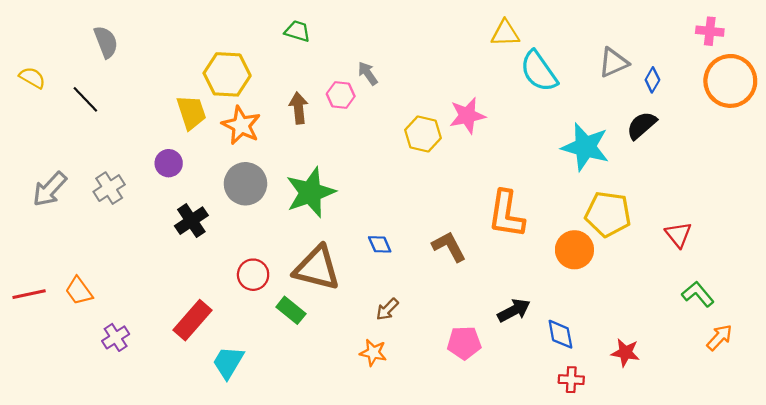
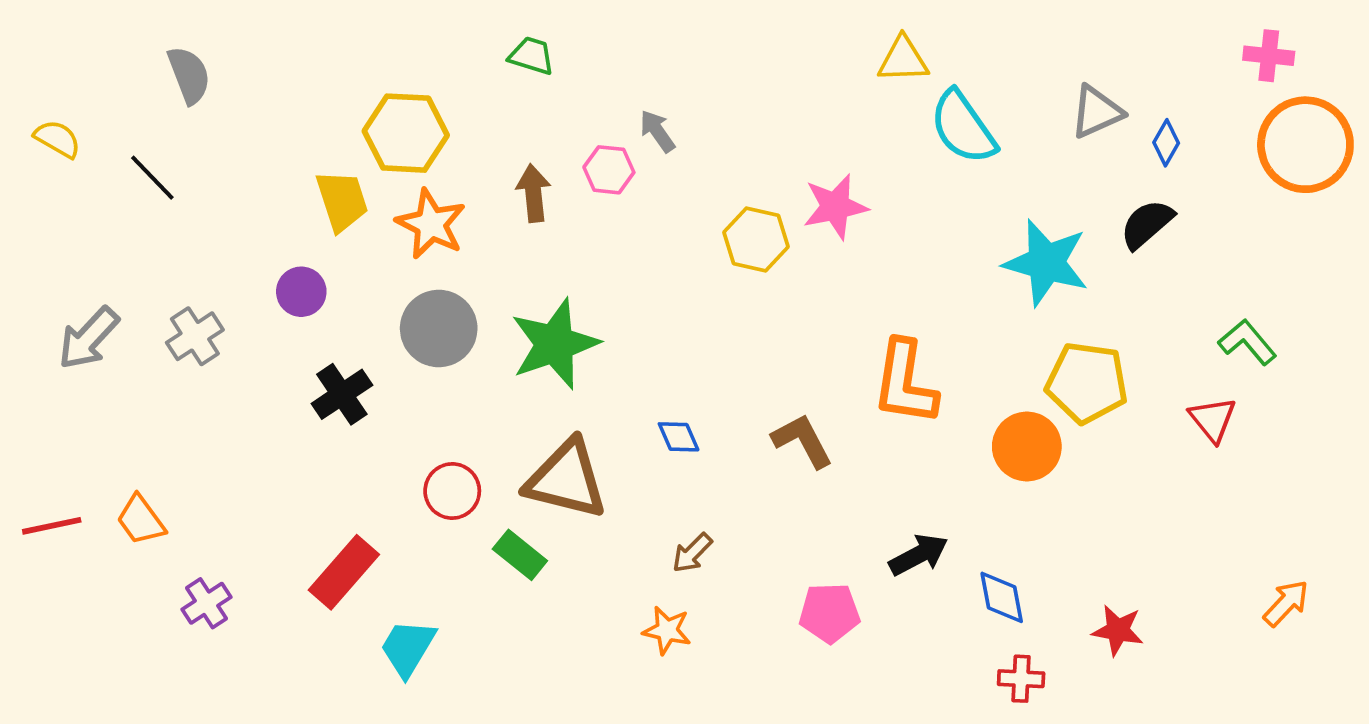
green L-shape: (698, 294) -> (1247, 342), moved

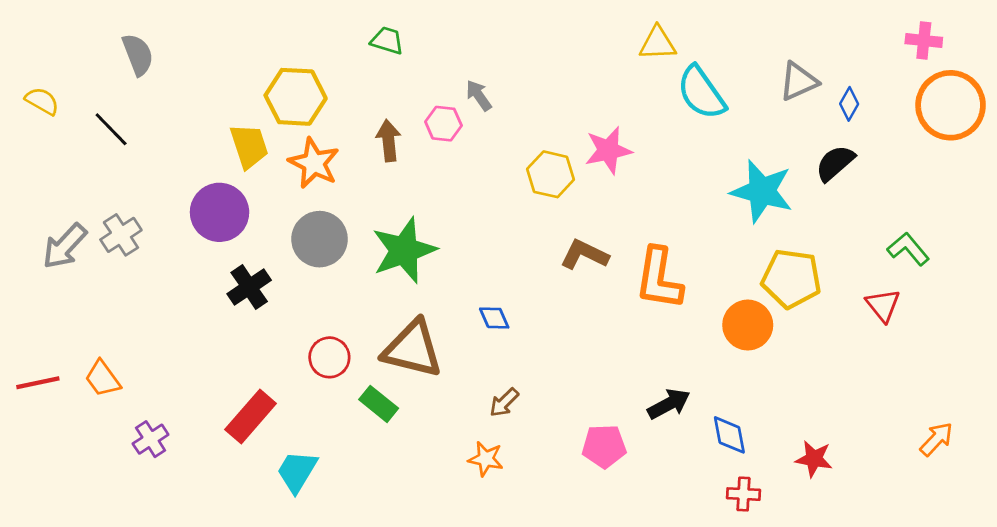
purple circle: (301, 292) -> (220, 212), size x1.6
gray cross: (195, 336) -> (121, 235), moved
brown L-shape: (802, 441) -> (584, 255), moved, turned -36

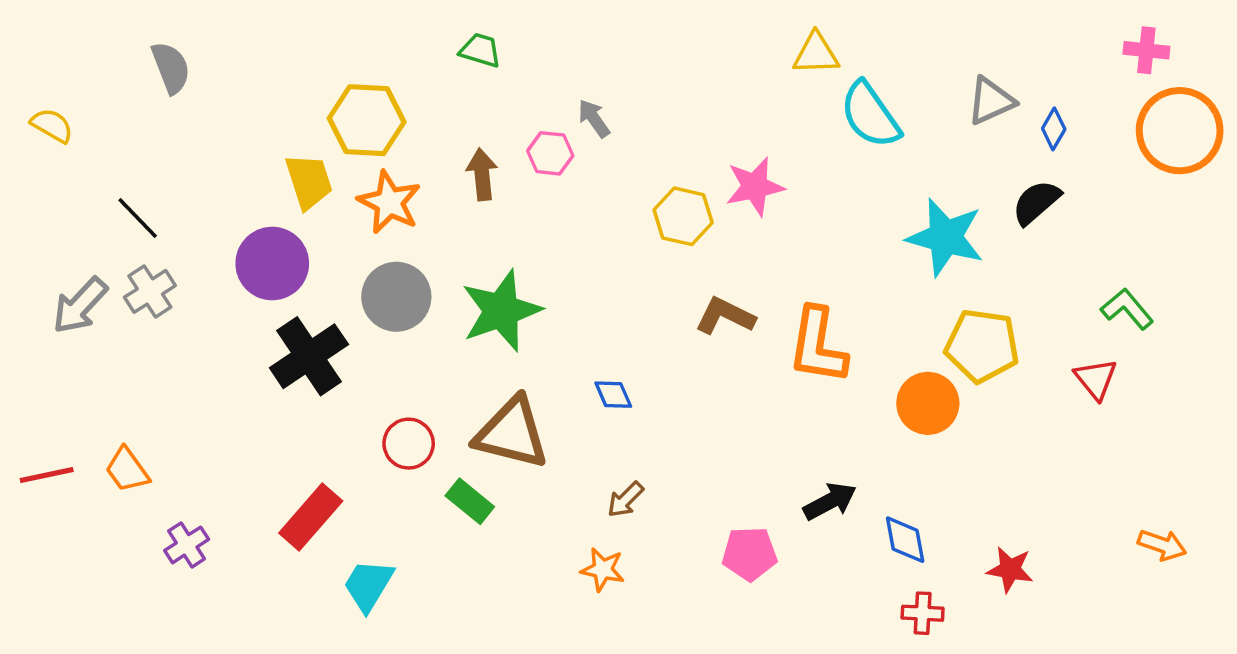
black line: (111, 129) -> (138, 218), moved
black cross: (249, 287) -> (309, 356), size x1.4
orange arrow: (936, 439) -> (1162, 545), turned 66

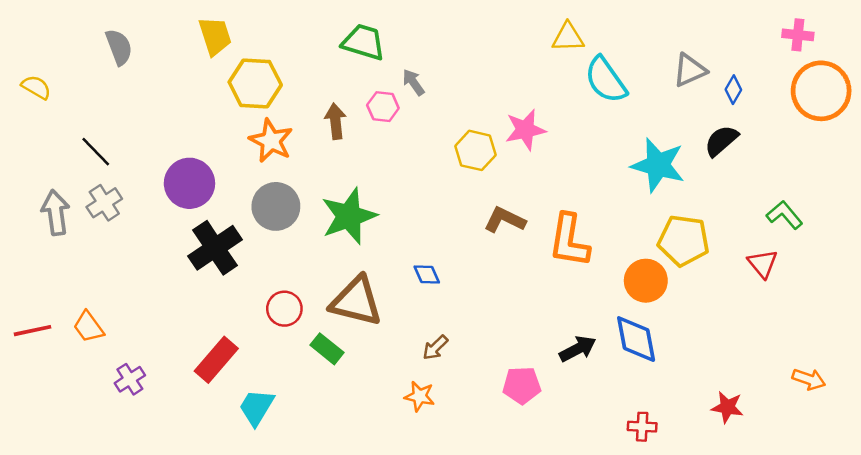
green trapezoid: (480, 50) -> (363, 42), moved, size x1.5
yellow trapezoid: (309, 181) -> (215, 36), moved
gray arrow: (80, 305) -> (56, 213), turned 129
blue diamond: (905, 540) -> (636, 339), moved, size x1.4
red star: (1010, 569) -> (727, 407), moved

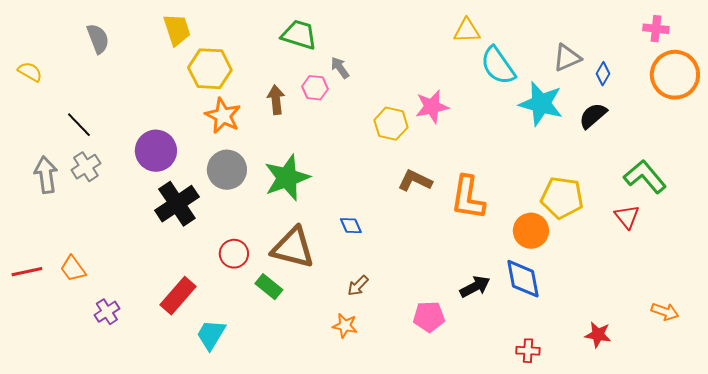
cyan star: (658, 165) -> (541, 104), moved
green L-shape: (785, 215) -> (645, 177), size x1.4

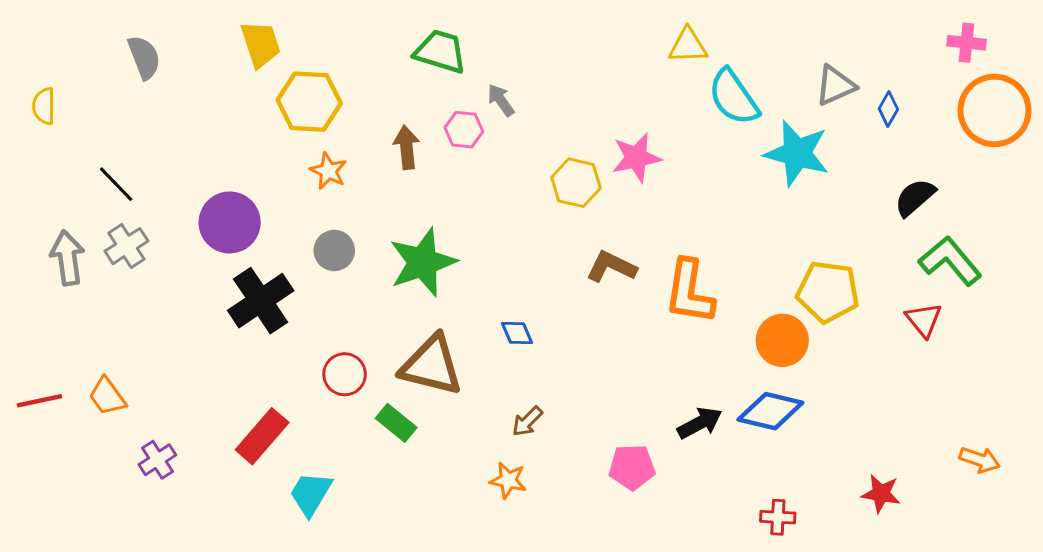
yellow semicircle: (30, 72) -> (44, 106), turned -120
orange star: (223, 116) -> (328, 171), size x0.7
black semicircle: (593, 116) -> (915, 197), moved
gray circle: (227, 170) -> (334, 250), size x0.7
blue diamond: (523, 279) -> (770, 411), turned -66

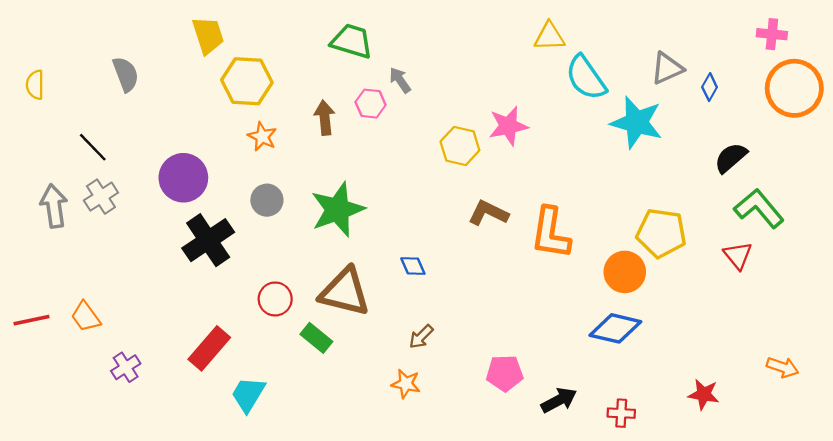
gray semicircle: (144, 57) -> (126, 74), moved
black arrow: (700, 423) -> (559, 400), moved

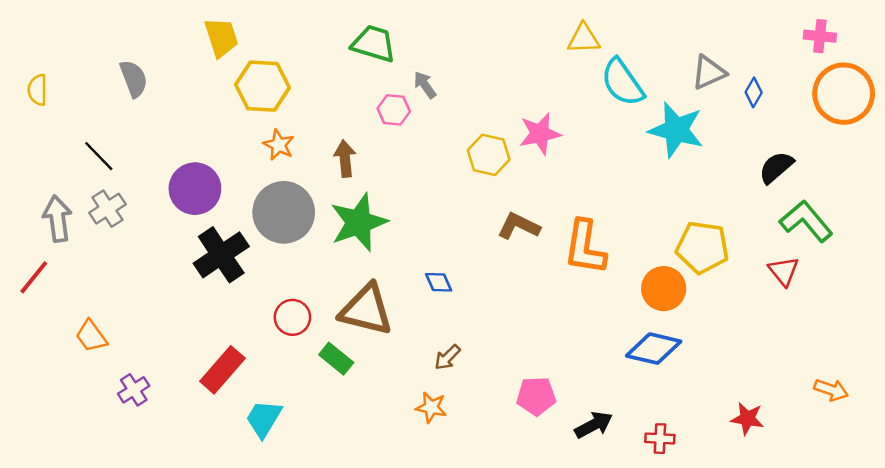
brown arrow: (325, 118) -> (345, 159), moved
gray circle: (267, 200) -> (284, 212), size x1.8
red line: (32, 320) -> (34, 277), moved, turned -39

